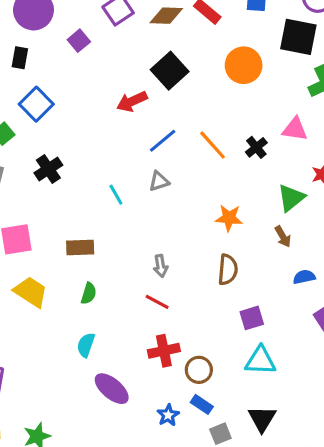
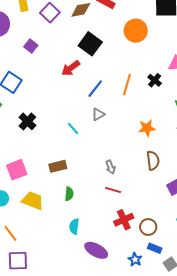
purple square: (79, 41) -> (31, 46), moved
orange line: (213, 145) -> (127, 85), turned 70

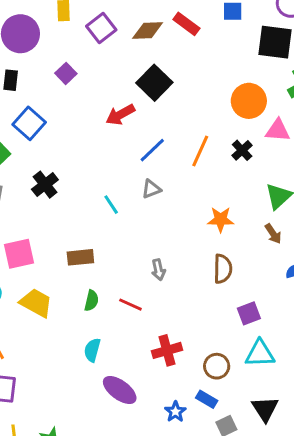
orange circle: (136, 31) -> (249, 101), moved
red line: (113, 190) -> (130, 305), moved
brown circle: (148, 227) -> (217, 366), moved

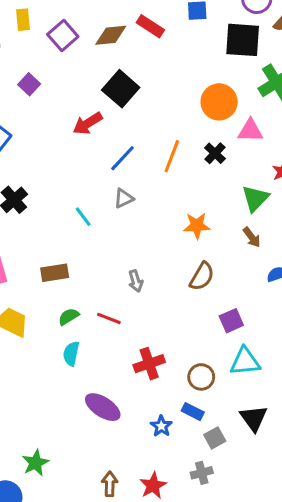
brown semicircle: (223, 269) -> (202, 276), turned 32
green semicircle: (91, 301) -> (69, 317), turned -132
cyan semicircle: (92, 350) -> (71, 354), moved

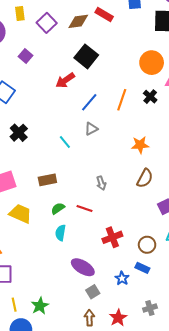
gray square: (215, 438) -> (93, 292), moved

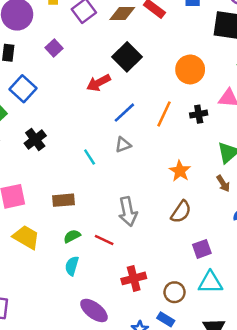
orange circle: (152, 63) -> (190, 69), moved
black cross: (150, 97) -> (199, 114), turned 32
orange star: (140, 145) -> (180, 171), turned 30
gray arrow: (101, 183) -> (128, 212), size x1.6

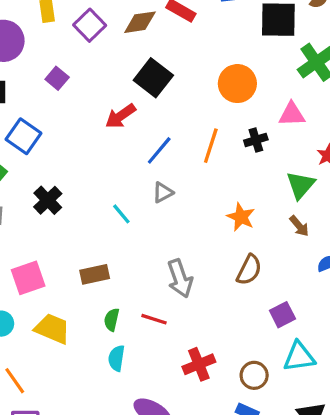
green semicircle: (72, 236) -> (112, 320), turned -42

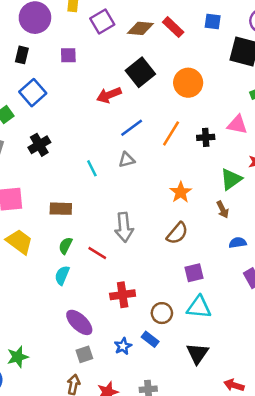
purple square: (57, 78) -> (68, 55), turned 35
orange circle: (237, 84) -> (188, 83), moved

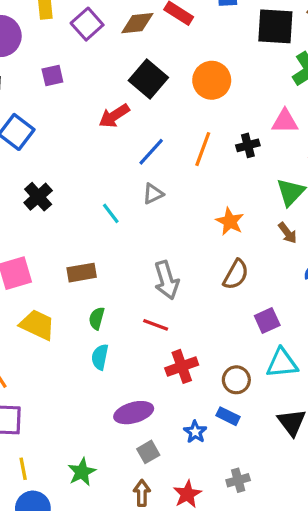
red line: (97, 253) -> (156, 325), moved
purple ellipse: (79, 322) -> (134, 413), turned -48
green star: (18, 357) -> (82, 472), moved

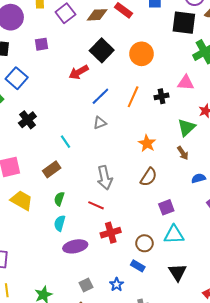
cyan line: (111, 213) -> (65, 142), moved
brown rectangle: (82, 273) -> (52, 169), turned -30
purple ellipse: (134, 413) -> (75, 246), moved
blue star: (195, 432) -> (117, 284), moved

